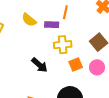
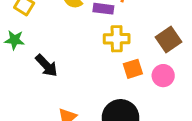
black arrow: (39, 65) -> (46, 66), moved

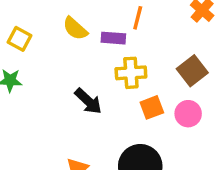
black arrow: (46, 66) -> (88, 101), moved

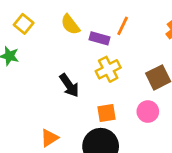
yellow cross: (131, 73) -> (108, 69), turned -35
orange square: (152, 107) -> (107, 113), moved

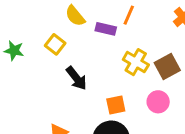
yellow square: (24, 24) -> (55, 44), moved
yellow cross: (108, 69) -> (136, 62), moved, turned -30

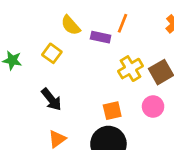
yellow cross: (136, 62) -> (130, 69), turned 30
black arrow: (76, 78) -> (51, 99), moved

